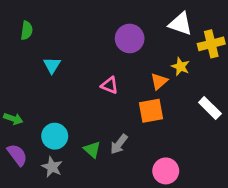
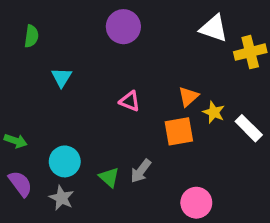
purple circle: (130, 38) -> (123, 27), moved
yellow star: (180, 67) -> (214, 112), moved

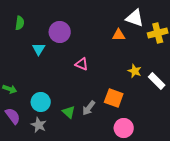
purple circle: (123, 27) -> (60, 32), moved
orange triangle: (188, 96) -> (119, 35), moved, turned 40
orange square: (179, 131) -> (114, 98), moved, turned 30

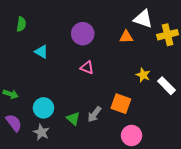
purple circle: (60, 32) -> (83, 34), moved
cyan triangle: (39, 49) -> (41, 52), turned -32

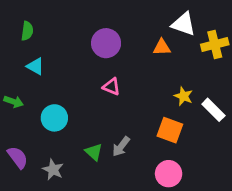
cyan triangle: (41, 52) -> (35, 66), moved
green arrow: (11, 94) -> (14, 102), moved
orange square: (121, 104) -> (170, 130), moved
cyan circle: (43, 108) -> (54, 118), moved

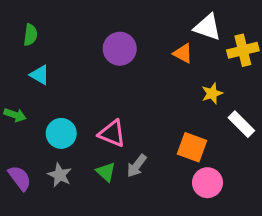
orange triangle: (162, 47) -> (183, 53), turned 30
pink triangle: (111, 87) -> (112, 133), moved, size x1.4
yellow star: (184, 96) -> (212, 93), moved, turned 30
gray star: (53, 170) -> (60, 175), moved
pink circle: (169, 174) -> (207, 183), moved

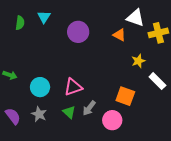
cyan triangle: (40, 75) -> (44, 17), moved, turned 32
pink triangle: (112, 133) -> (73, 87), turned -42
pink circle: (207, 183) -> (112, 120), moved

